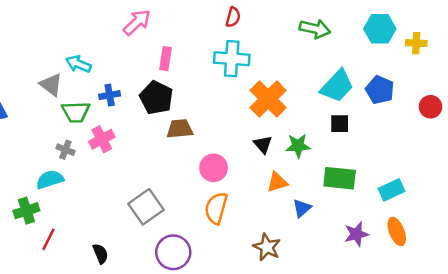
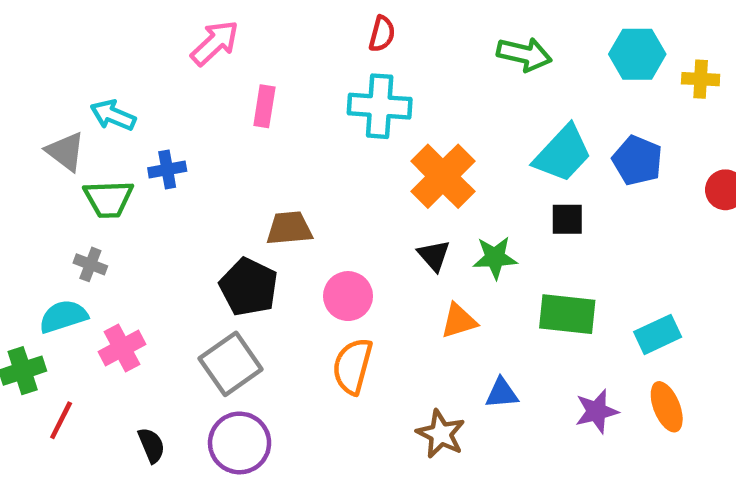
black pentagon: (156, 98) -> (249, 287), moved
pink cross: (102, 139) -> (122, 348), moved
blue triangle: (302, 208) -> (502, 393), moved, turned 36
purple circle: (173, 252) -> (240, 443), moved

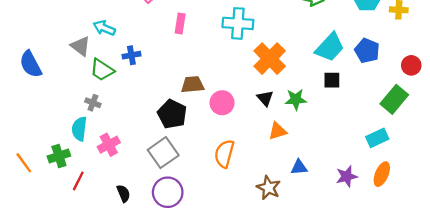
green trapezoid: (108, 199) -> (102, 70), turned 35
pink circle: (348, 296) -> (222, 103), moved
green rectangle: (567, 314) -> (394, 99), moved, turned -56
cyan semicircle: (63, 316) -> (79, 129), turned -65
orange ellipse: (667, 407) -> (382, 174), turned 45

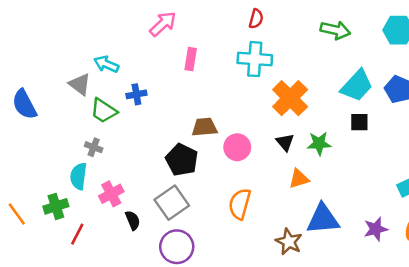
blue triangle: (299, 167) -> (323, 219), size x1.8
black semicircle: (123, 193) -> (133, 220), moved

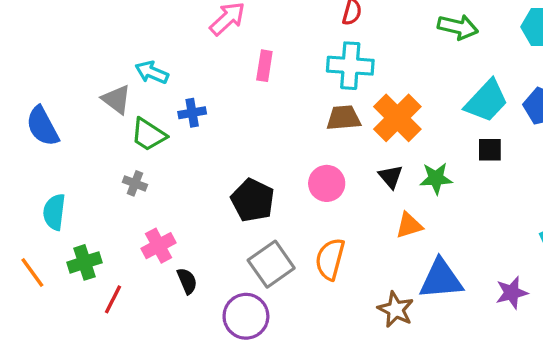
brown trapezoid: (204, 127) -> (343, 118), moved
cyan semicircle: (79, 176) -> (54, 212), moved
gray square: (172, 203) -> (271, 264), moved

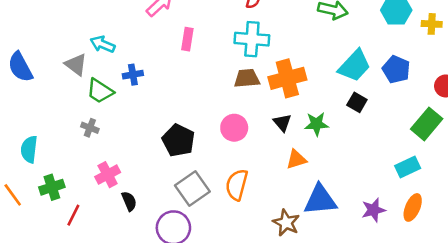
orange cross: (397, 118) -> (287, 78), turned 30
blue semicircle: (42, 126) -> (20, 67), moved
black square: (490, 150) -> (357, 102), turned 30

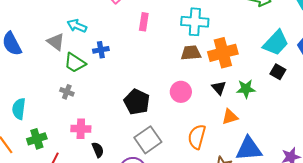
pink cross: (108, 175) -> (81, 129), turned 30
orange semicircle: (237, 185) -> (197, 137), moved

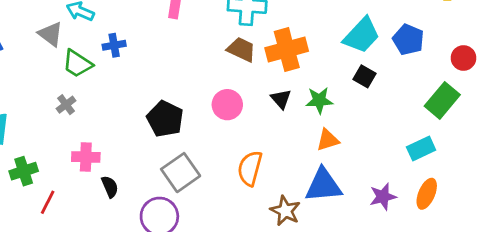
brown trapezoid: (191, 53) -> (241, 49), turned 30
gray cross: (67, 92) -> (66, 105), turned 32
orange triangle: (230, 117) -> (328, 140), moved

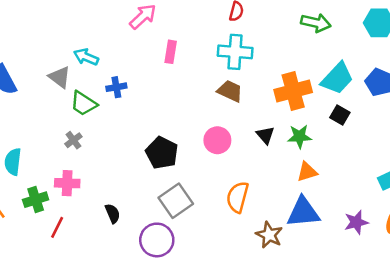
orange cross: (287, 49) -> (293, 91), moved
pink cross: (86, 157) -> (67, 183), moved

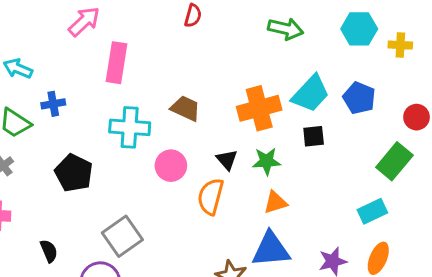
pink rectangle: (171, 52) -> (116, 63), size x1.5
cyan cross: (235, 52) -> (130, 127), moved
black square: (340, 115) -> (314, 136), turned -36
black pentagon: (162, 153) -> (74, 173), moved
orange semicircle: (238, 197) -> (211, 197), moved

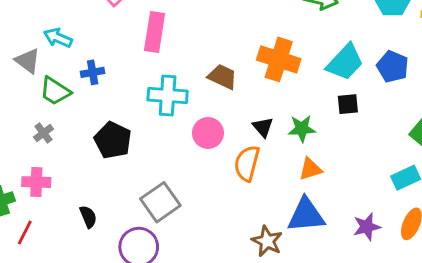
orange cross: (259, 108) -> (279, 59), moved, turned 33

